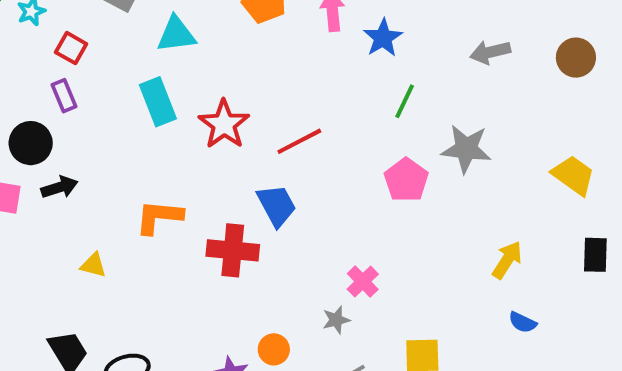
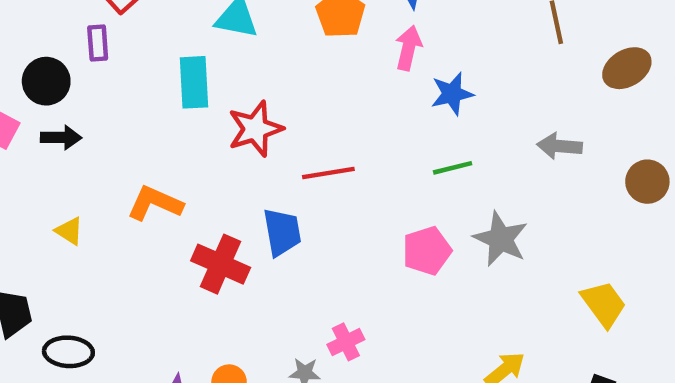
green line: (405, 101) -> (453, 168), turned 32

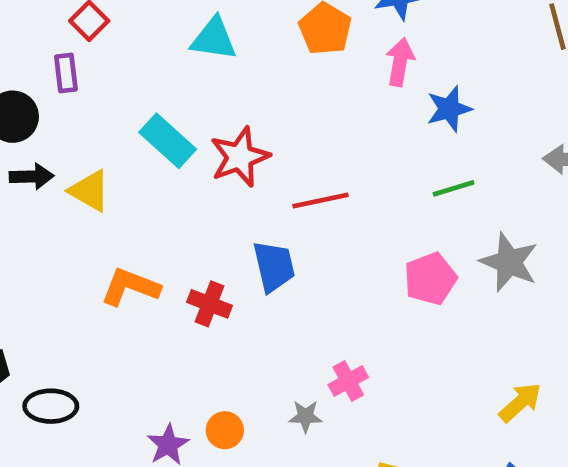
cyan rectangle: (194, 82) -> (168, 141), moved, turned -42
orange L-shape: (155, 203) -> (130, 287), moved
yellow triangle: (69, 231) -> (90, 191), moved, size x1.4
red cross: (221, 264) -> (209, 304), size x0.7

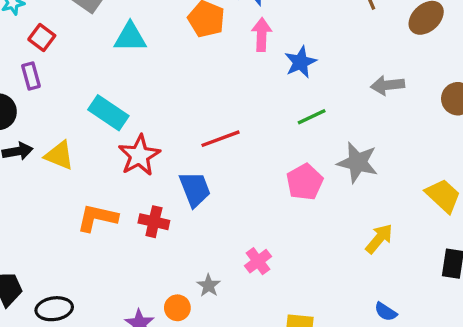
red star: (240, 157) -> (139, 155), moved
yellow arrow: (520, 402) -> (379, 239), moved
gray star: (306, 416) -> (209, 285), moved, turned -30

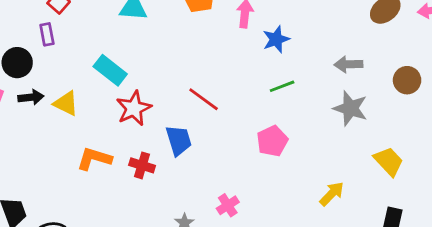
red line: (220, 139) -> (204, 99), turned 52
gray star: (358, 162) -> (350, 108), moved

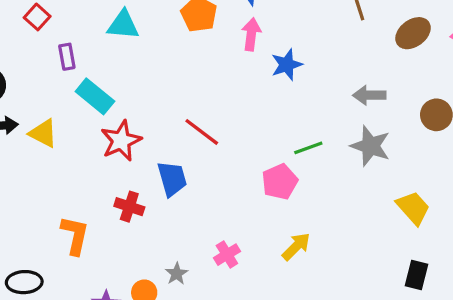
purple rectangle: (47, 34) -> (67, 57), moved
green line: (282, 86) -> (308, 148), moved
orange L-shape: (94, 159) -> (75, 235), moved, turned 84
yellow arrow: (332, 194) -> (296, 247), moved

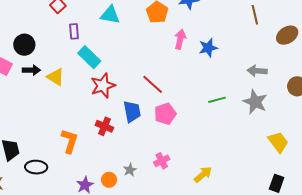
pink arrow: (251, 34) -> (180, 39), moved
pink pentagon: (280, 182) -> (165, 114), moved
yellow arrow: (296, 247) -> (203, 175), moved

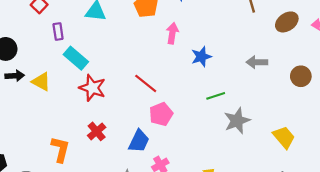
blue star: (208, 48) -> (201, 57), moved
red star: (103, 86) -> (92, 88), turned -30
gray star: (255, 102) -> (237, 121), moved, turned 30
blue trapezoid: (132, 112) -> (139, 141), moved, turned 40
red cross: (104, 126) -> (97, 131), turned 30

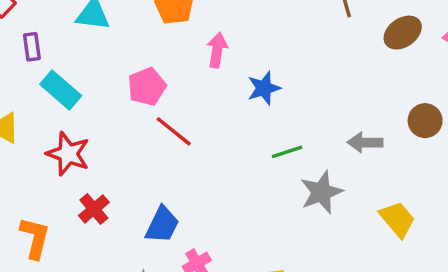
gray arrow: (257, 62) -> (365, 142), moved
red star: (92, 88) -> (68, 154), moved
pink pentagon: (161, 114) -> (147, 87), moved

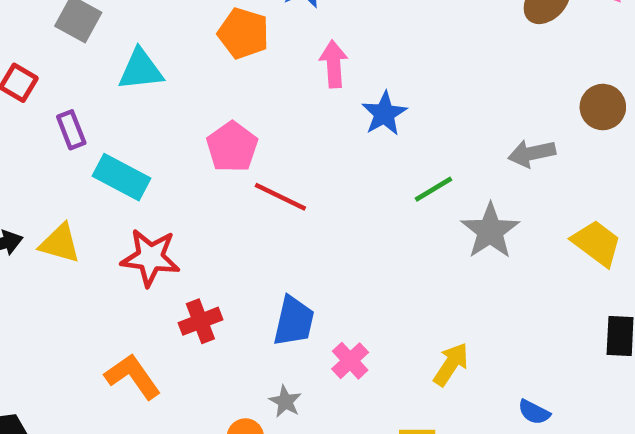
pink arrow: (217, 50) -> (334, 64), moved
red cross: (94, 209) -> (200, 321), turned 32
orange L-shape: (35, 238) -> (133, 376), turned -36

